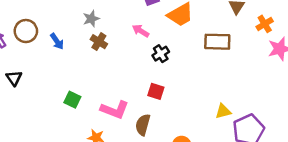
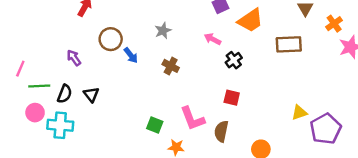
brown circle: (26, 31) -> (111, 39), moved
brown cross: (99, 42) -> (171, 66), moved
green square: (72, 100) -> (155, 125), moved
pink L-shape: (115, 110) -> (192, 119), turned 52

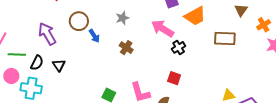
pink arrow: (212, 39) -> (163, 29), size x1.6
purple arrow: (74, 58) -> (47, 34), size x1.6

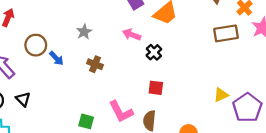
pink arrow: (163, 29) -> (132, 35), size x0.7
brown rectangle: (225, 39) -> (226, 33), moved

